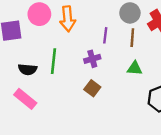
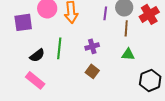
purple line: (105, 35) -> (105, 13), moved
black semicircle: (28, 69) -> (37, 55), turned -42

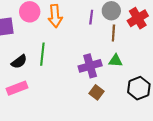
purple cross: (92, 46) -> (90, 66), moved, size x1.5
brown square: (92, 71) -> (96, 92), moved
pink rectangle: (35, 80) -> (17, 88), turned -60

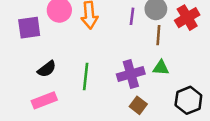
green line: (42, 54) -> (86, 77), moved

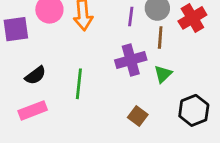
green triangle: (161, 68) -> (163, 74), turned -48
purple cross: (131, 74) -> (131, 60), moved

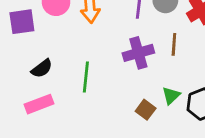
brown line: (160, 38) -> (174, 44), moved
green triangle: (163, 74) -> (171, 96), moved

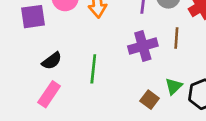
pink rectangle: (39, 104) -> (49, 94), turned -35

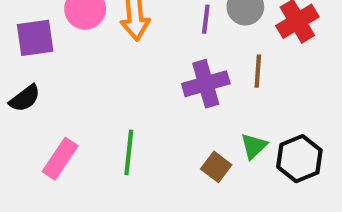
black semicircle: (52, 61) -> (25, 98), moved
green line: (93, 69) -> (129, 152), moved

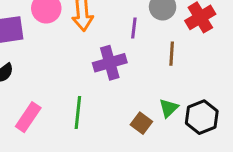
purple line: (206, 19) -> (134, 28), moved
purple cross: (206, 84) -> (110, 63), moved

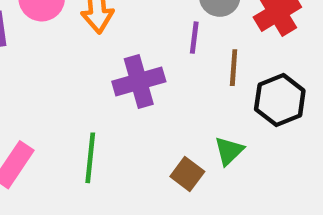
purple line: (134, 28) -> (194, 38), moved
black hexagon: (202, 117) -> (280, 100), moved

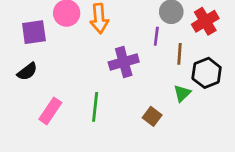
green triangle: (229, 151) -> (182, 93), moved

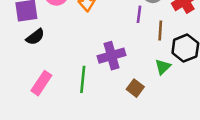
purple cross: (124, 62) -> (111, 56), moved
black semicircle: (27, 72) -> (35, 37), moved

